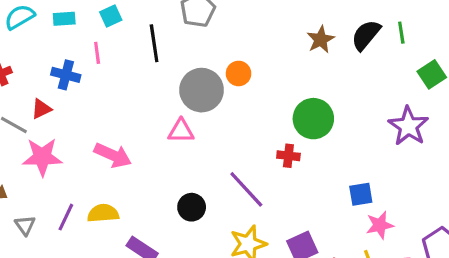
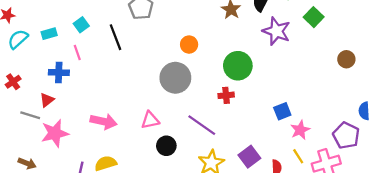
orange circle: (239, 73) -> (189, 45), moved
gray circle: (202, 90) -> (175, 78), moved
purple star: (408, 126) -> (276, 31), moved
pink triangle: (181, 131) -> (150, 120), moved

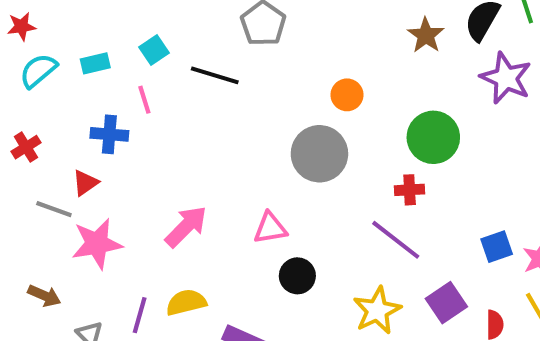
black line: (116, 37) -> (215, 75), turned -55
blue square: (282, 111) -> (497, 247), moved
pink arrow: (104, 121) -> (186, 227), turned -60
purple line: (202, 125) -> (396, 240), moved

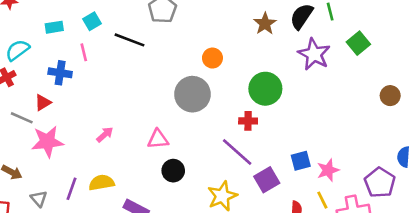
cyan semicircle: (38, 71) -> (18, 50), moved
pink arrow: (186, 227) -> (105, 135), size x0.6
purple square: (446, 303) -> (267, 180), moved

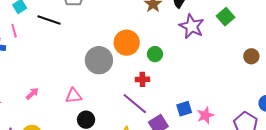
orange circle: (212, 58) -> (127, 43), moved, size x1.6
green circle: (265, 89) -> (155, 54), size x0.6

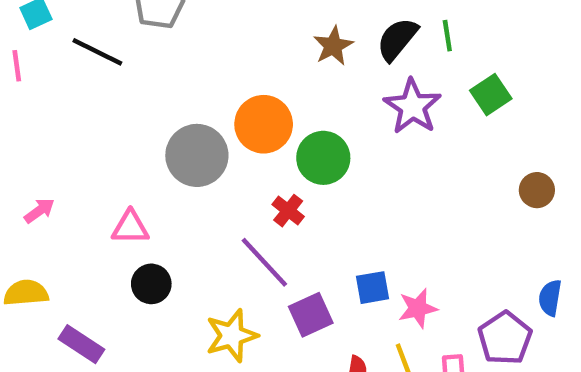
green circle: (155, 54) -> (323, 158), size x1.5
red cross: (142, 79) -> (288, 211), turned 32

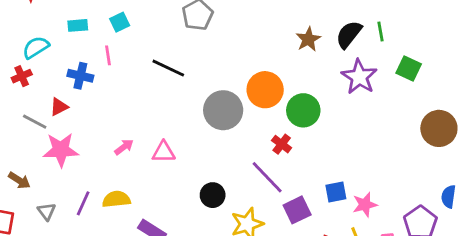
black line: (97, 52) -> (168, 68), moved
green square: (491, 95) -> (409, 68), turned -30
brown circle: (537, 190) -> (439, 128), size x1.6
pink triangle: (130, 227) -> (164, 152), moved
black circle: (151, 284) -> (213, 195), moved

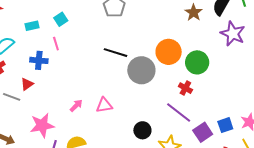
black line: (168, 68) -> (116, 53), moved
pink star: (61, 150) -> (42, 125), moved
blue square: (336, 192) -> (225, 125), moved

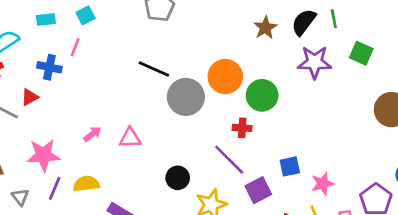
purple star: (233, 34) -> (315, 62), turned -30
pink line: (56, 44) -> (75, 47), turned 32
red cross: (185, 88) -> (242, 128), turned -32
blue square: (225, 125) -> (290, 166), moved

